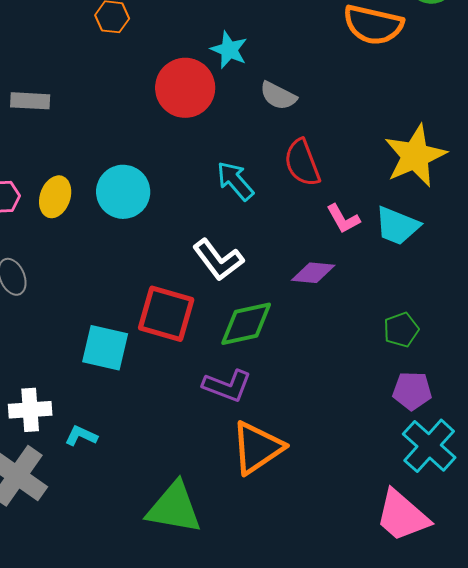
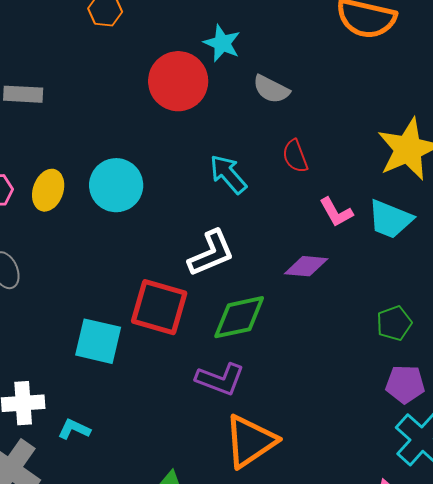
red semicircle: (302, 163) -> (295, 156), size x0.7
white L-shape: (218, 260) -> (211, 253), turned -76

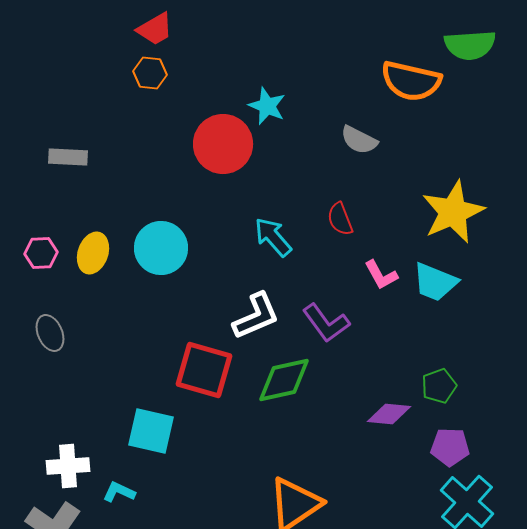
gray semicircle: (271, 89) -> (359, 140), moved
purple diamond: (306, 266) -> (389, 414), moved
cyan square: (98, 341) -> (151, 431), moved
purple L-shape: (220, 379) -> (326, 323), moved, turned 33

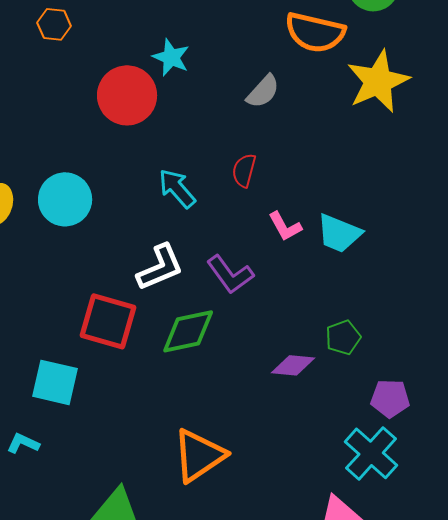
gray semicircle: (359, 140) -> (263, 91), turned -75
yellow star: (453, 212) -> (378, 81), moved
red semicircle: (340, 219) -> (244, 170), turned 36
purple pentagon: (450, 447) -> (390, 398), moved

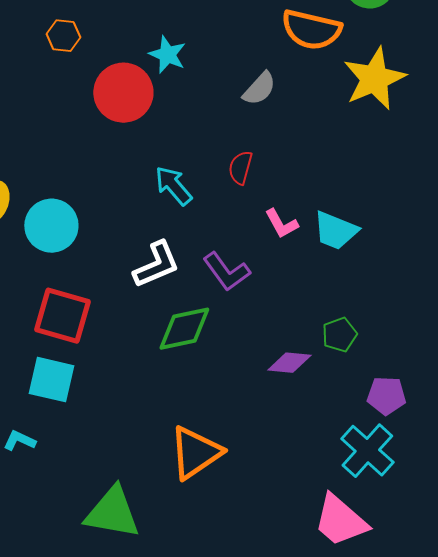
orange hexagon: (54, 24) -> (63, 36), moved
cyan circle: (65, 199) -> (51, 226), moved
red square: (108, 321) -> (62, 316), moved

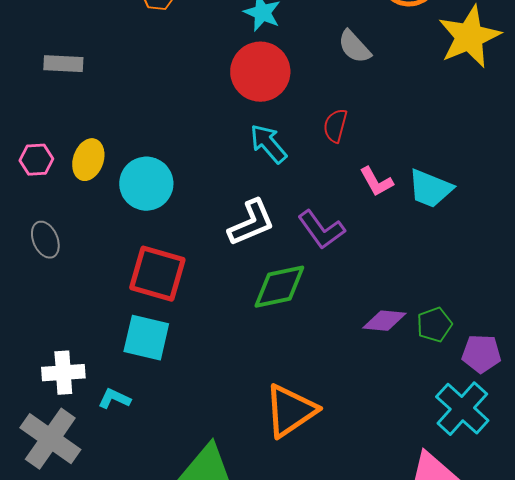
gray semicircle: (259, 89) -> (354, 47), turned 96
red circle: (123, 93) -> (260, 72), moved
green pentagon: (339, 335) -> (434, 325), moved

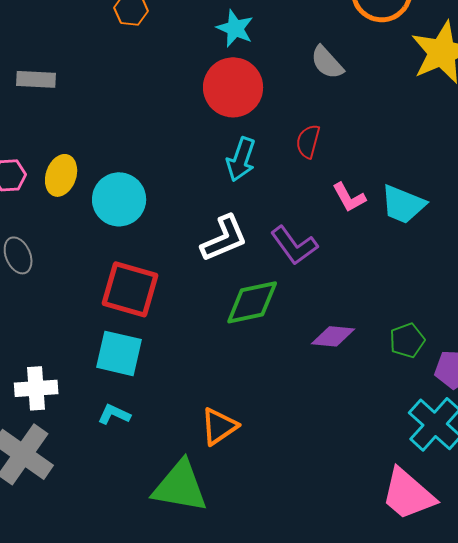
cyan arrow: (268, 144) -> (241, 159), turned -120
purple diamond: (384, 321) -> (333, 336), moved
cyan L-shape: (114, 399) -> (114, 414), moved
orange triangle: (290, 411) -> (219, 426), moved, size x0.7

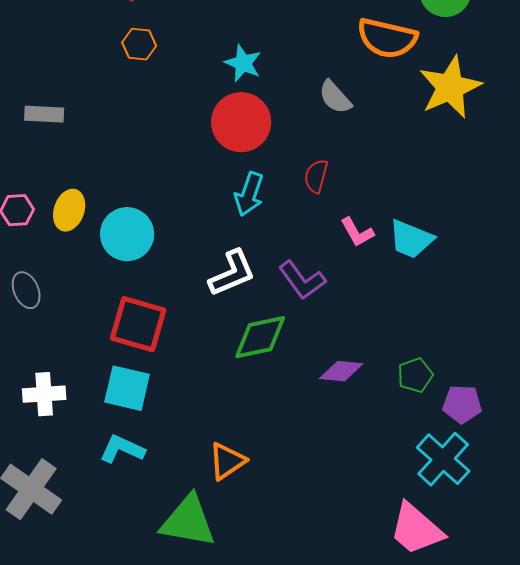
white cross: (36, 388) -> (44, 394), moved
cyan L-shape: (114, 414) -> (122, 449), size x1.4

